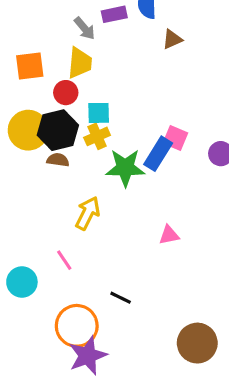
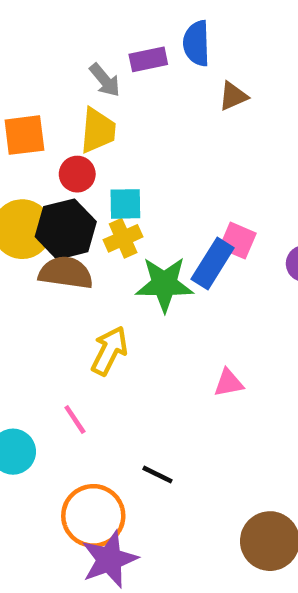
brown semicircle: (58, 160) -> (66, 273), size x1.6

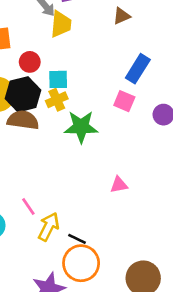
yellow trapezoid: (98, 131) -> (61, 24), moved
blue rectangle: (213, 264) -> (138, 69), moved
yellow arrow: (109, 351) -> (49, 227), moved
orange circle: (93, 516) -> (81, 263), moved

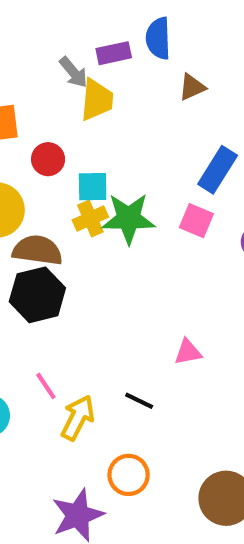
black hexagon: (23, 94) -> (37, 295), moved
green star: (81, 127) -> (129, 218), moved
black line: (77, 239) -> (139, 401), moved
orange circle: (81, 263) -> (129, 475), size x0.7

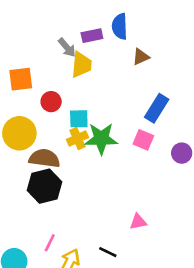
pink line: (46, 386) -> (50, 243), turned 60

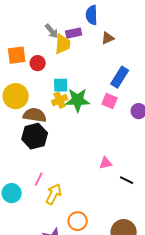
purple rectangle: (92, 36) -> (74, 33), moved
red circle: (51, 102) -> (38, 63), moved
black line: (108, 252) -> (127, 180), moved

